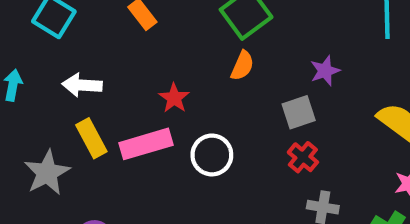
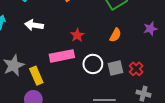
orange semicircle: (242, 66) -> (115, 35), moved
gray square: (299, 112) -> (116, 68), moved
yellow rectangle: (91, 138) -> (36, 76), moved

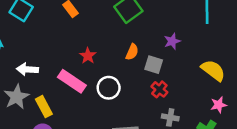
white arrow: (34, 25) -> (27, 69), moved
pink rectangle: (62, 56) -> (72, 81), turned 50
gray square: (116, 68) -> (154, 65), moved, turned 35

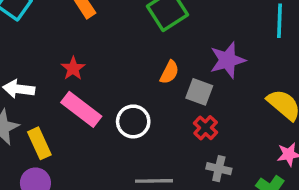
purple star: (172, 41) -> (227, 60), size x1.5
red star: (88, 56) -> (73, 68), moved

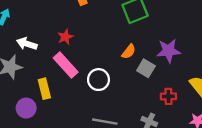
red cross: (206, 128) -> (168, 96), moved, turned 35
yellow rectangle: (39, 143) -> (44, 89), moved

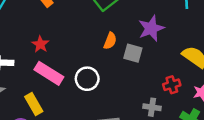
red cross: (168, 96) -> (172, 85), moved

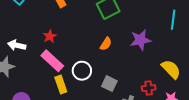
gray square: (133, 53) -> (109, 84), moved
yellow rectangle: (34, 104) -> (61, 85), moved

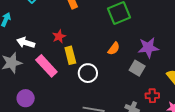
pink rectangle: (52, 61) -> (46, 66), moved
gray square: (109, 84) -> (137, 68), moved
yellow rectangle: (61, 85) -> (70, 55), moved

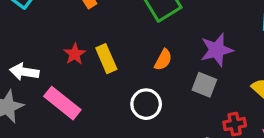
yellow rectangle: (70, 55) -> (106, 59), moved
white circle: (88, 73) -> (146, 104), moved

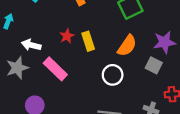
orange semicircle: (163, 60) -> (127, 46), size x1.5

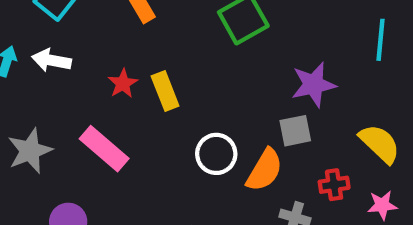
white arrow: (31, 45) -> (51, 60), moved
orange semicircle: (127, 46) -> (265, 170), moved
gray square: (154, 65) -> (295, 131), turned -35

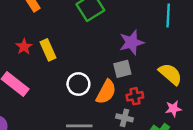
red cross: (334, 185) -> (135, 96), moved

